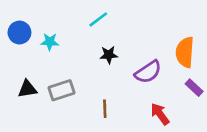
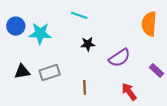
cyan line: (98, 19) -> (79, 15), turned 56
cyan star: (50, 42) -> (40, 33), size x1.5
orange semicircle: (185, 52) -> (149, 24), moved

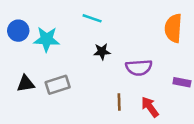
purple semicircle: (119, 58) -> (139, 68), turned 30
purple rectangle: (157, 70) -> (182, 82), turned -32
brown line: (85, 87) -> (119, 102), moved

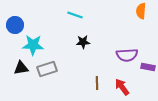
orange semicircle: (173, 28) -> (141, 11), moved, size x0.7
cyan star: (47, 39) -> (33, 45), moved
purple semicircle: (139, 68) -> (127, 55), moved

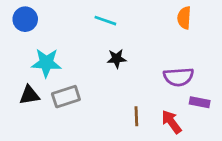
orange semicircle: (141, 11) -> (184, 18), moved
blue circle: (15, 25) -> (25, 19), moved
purple rectangle: (148, 67) -> (200, 102), moved

